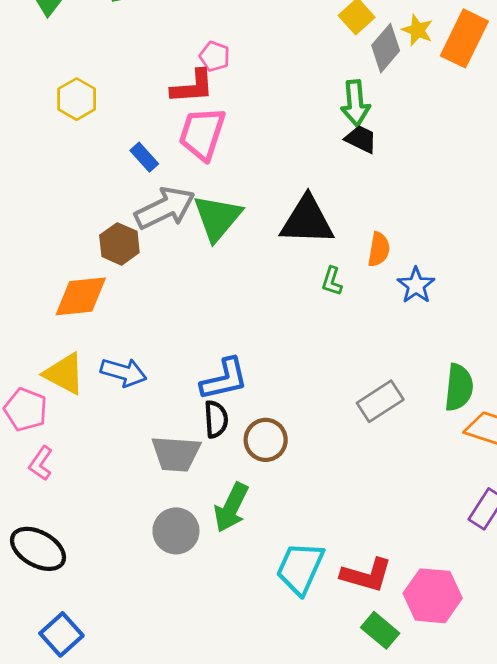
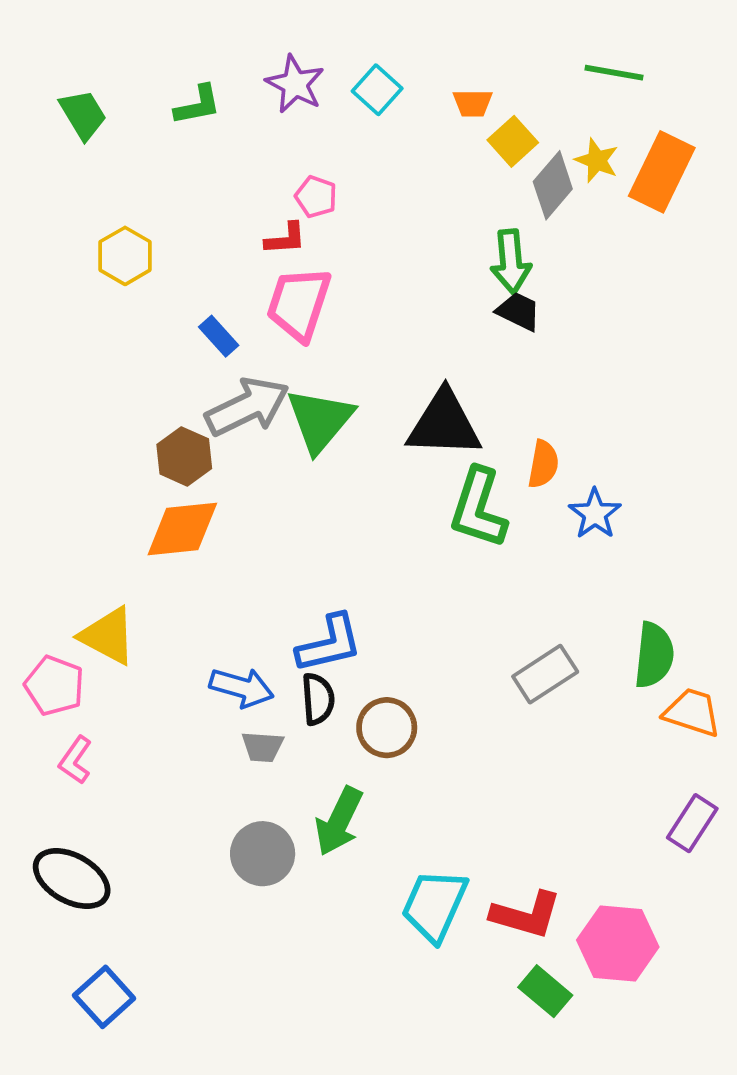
red L-shape: (193, 87) -> (285, 239), size x0.7
green L-shape: (332, 281) -> (478, 508), size x2.0
orange diamond: (81, 296) -> (182, 529), moved
blue arrow: (124, 372) -> (242, 688), moved
gray trapezoid: (176, 454) -> (263, 747), size x0.6

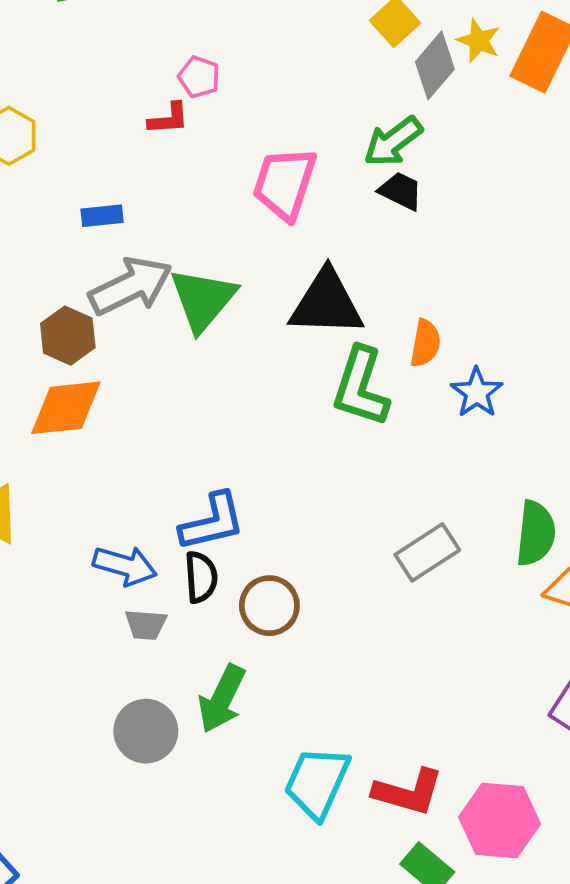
green arrow: (511, 262) -> (393, 142), turned 58
pink trapezoid: (299, 304) -> (285, 183), moved
blue rectangle: (219, 336) -> (102, 216), turned -54

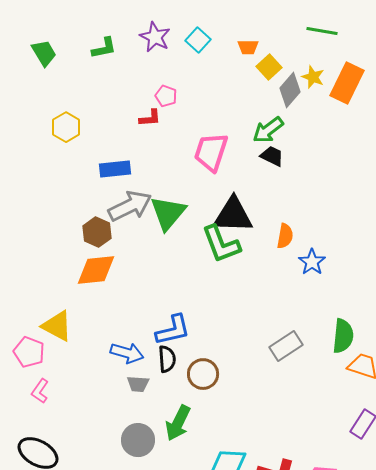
blue rectangle: (102, 216) -> (115, 169), size x1.4
green L-shape: (361, 387) -> (221, 244), moved, turned -39

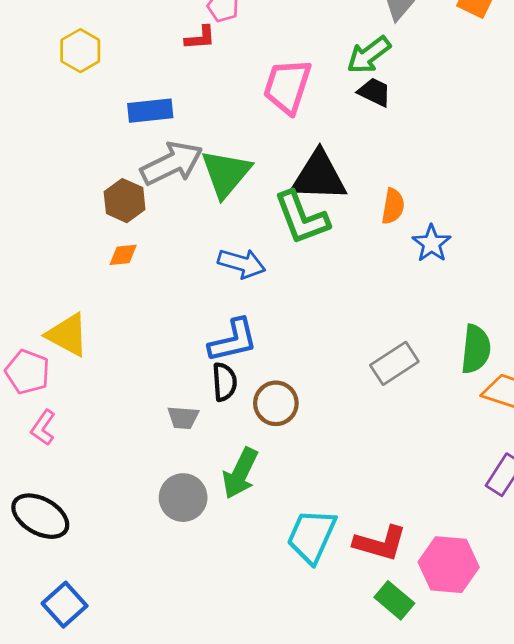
orange diamond: (96, 270) -> (123, 255), size x0.5
blue arrow: (127, 353) -> (242, 263), moved

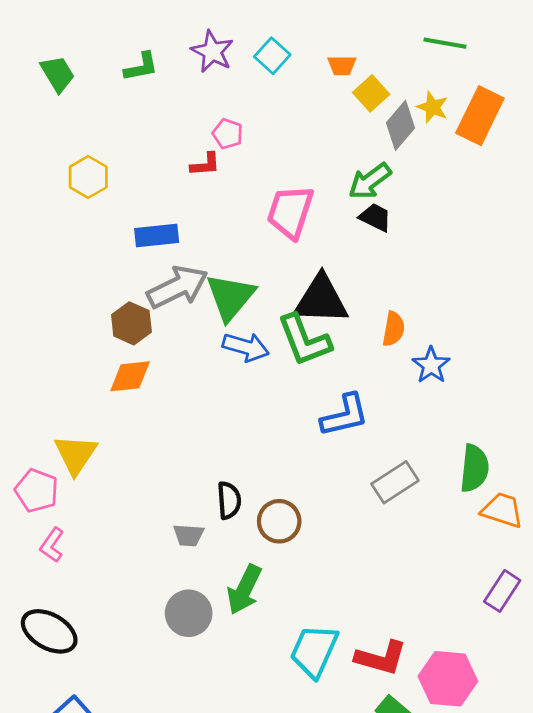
orange diamond: (123, 255) -> (130, 376), size x1.5
blue arrow: (242, 263) -> (246, 347), moved
yellow triangle: (67, 335) -> (76, 454), turned 36
blue L-shape: (233, 340) -> (345, 415), moved

